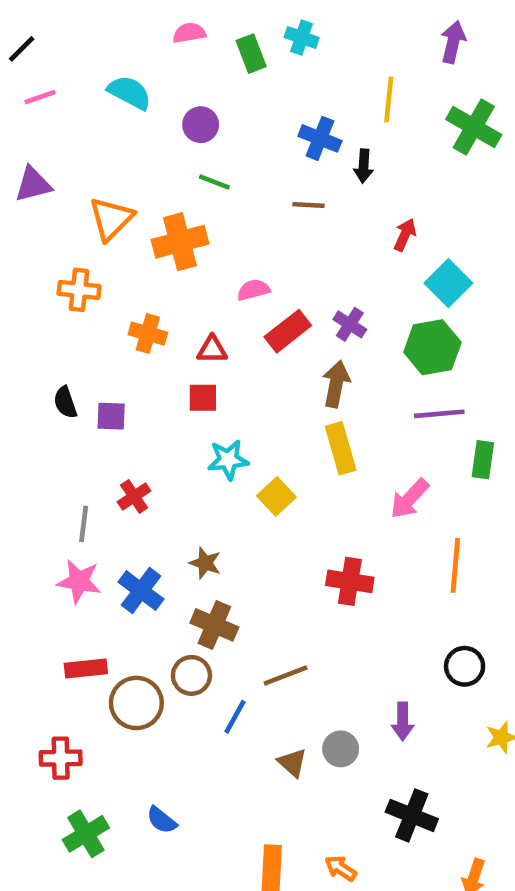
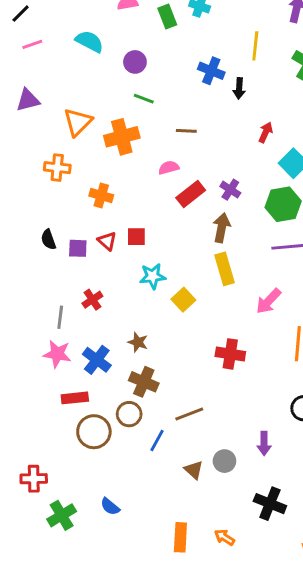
brown line: (308, 205) -> (186, 131), moved
red triangle: (212, 350) -> (107, 241), moved, turned 42
red rectangle: (86, 669) -> (75, 398), moved
red cross: (61, 758) -> (34, 479), moved

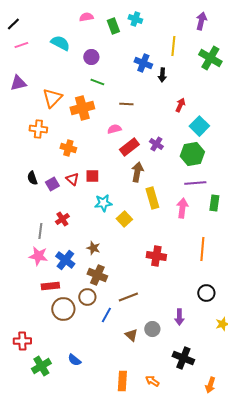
brown arrow: (222, 228) -> (137, 172), moved
purple square: (78, 248) -> (52, 184), turned -32
pink arrow: (268, 301) -> (182, 208), moved, turned 144

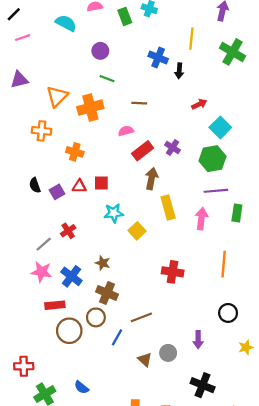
cyan semicircle: (60, 43) -> (66, 23), moved
red arrow: (180, 105) -> (199, 104), turned 40
red triangle: (72, 179) -> (79, 186), turned -40
gray line: (40, 231) -> (44, 244), turned 42

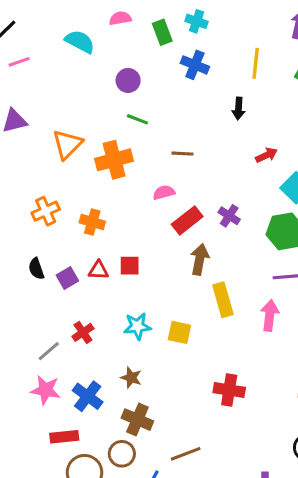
blue cross: (158, 58) -> (195, 65), moved
orange cross: (41, 131) -> (46, 211), moved, turned -30
cyan star: (114, 213) -> (137, 326), moved
yellow square: (137, 231) -> (179, 332), turned -35

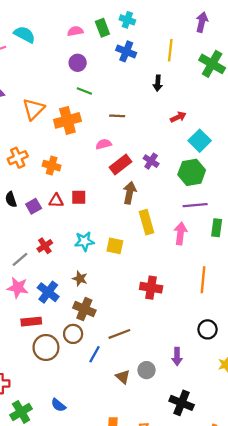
pink semicircle: (120, 18) -> (75, 31), moved
cyan semicircle: (80, 42) -> (24, 35), moved

